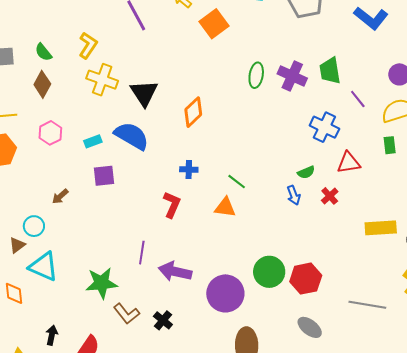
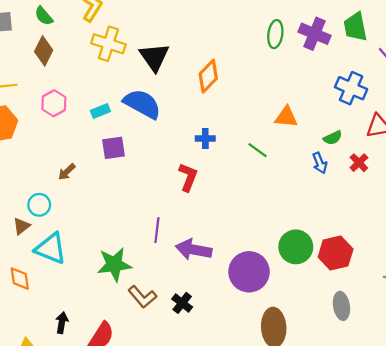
orange triangle: (225, 207) -> (286, 117), moved
gray ellipse: (310, 327) -> (341, 306), turned 45

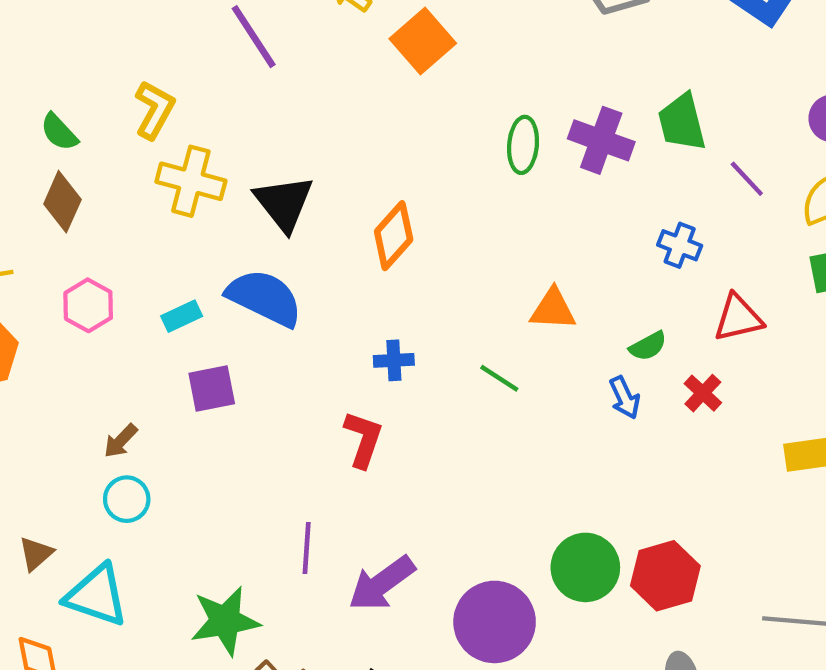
blue cross: (351, 88) -> (680, 245), size x0.7
cyan circle: (39, 205) -> (127, 499), moved
purple arrow: (194, 250) -> (382, 583), turned -44

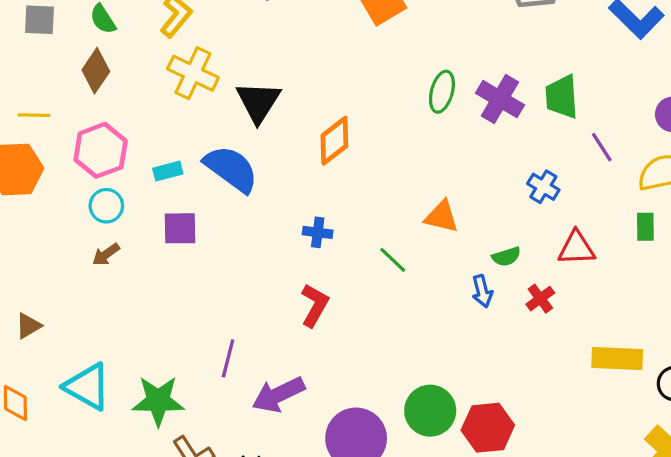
pink hexagon: (88, 305) -> (101, 150), size x1.4
red L-shape: (363, 439) -> (315, 305), moved
cyan circle: (127, 499) -> (106, 206), moved
cyan triangle: (97, 595) -> (87, 387), moved

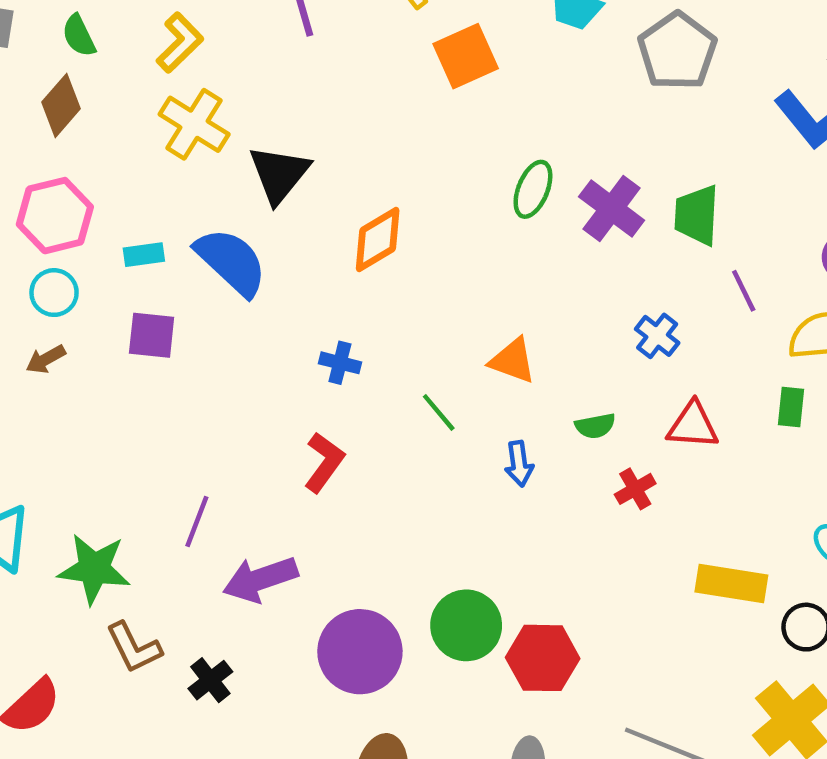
blue arrow: (482, 291) -> (519, 464), moved

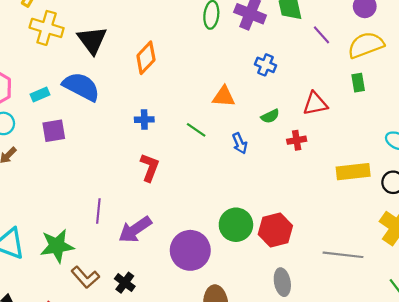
blue cross: (657, 336) -> (266, 65), moved
red cross: (635, 489) -> (297, 140), turned 36

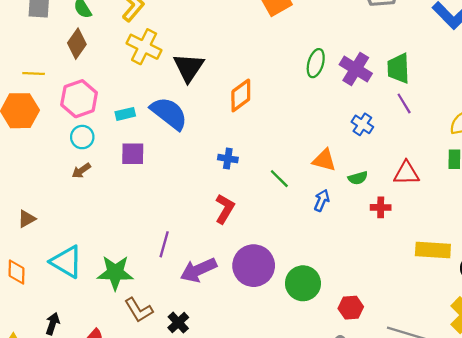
purple line: (322, 35) -> (404, 103), moved
orange triangle: (224, 97) -> (324, 160), moved
blue arrow: (240, 143) -> (322, 200), turned -144
red hexagon: (275, 230) -> (351, 308), moved, size x0.7
purple circle: (190, 250) -> (254, 266), moved

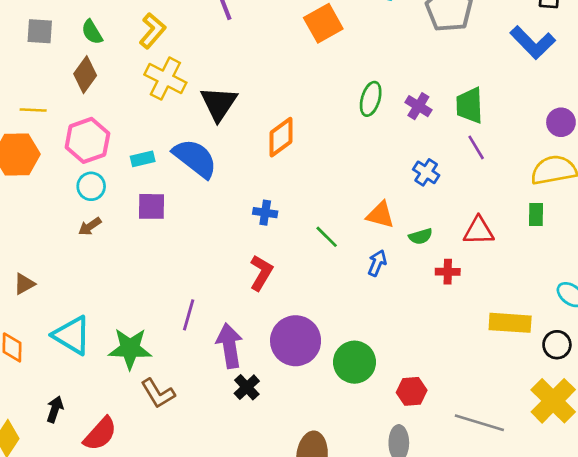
purple cross: (356, 69) -> (418, 106), size x0.7
purple arrow: (198, 270) -> (229, 346), turned 105
black cross: (178, 323) -> (247, 387), moved

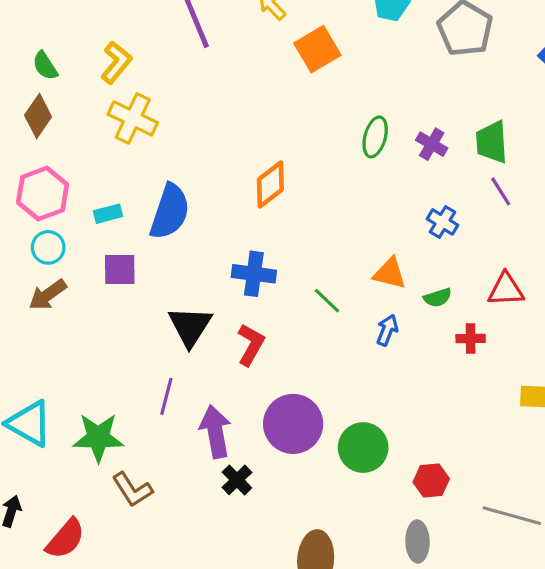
black triangle: (219, 104) -> (190, 326), moved
blue semicircle: (195, 158) -> (170, 212), turned 72
blue cross: (265, 213) -> (254, 274), size x1.5
brown arrow: (90, 226) -> (48, 295), size x1.4

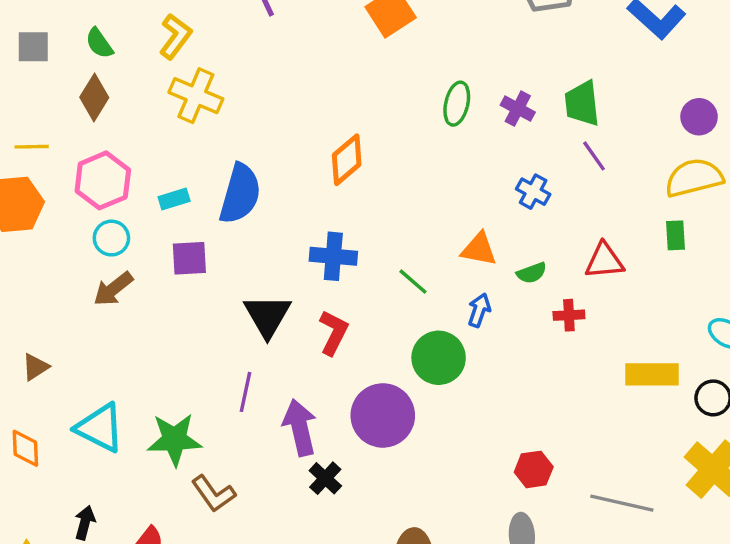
green circle: (363, 448) -> (439, 358), moved

